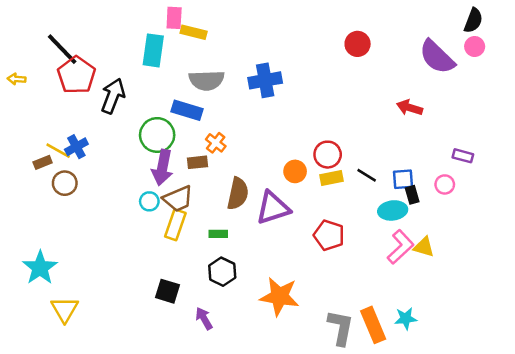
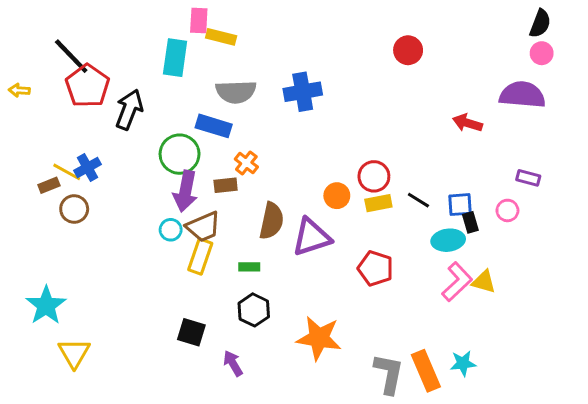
purple semicircle: (437, 57) -> (522, 95), moved, turned 141

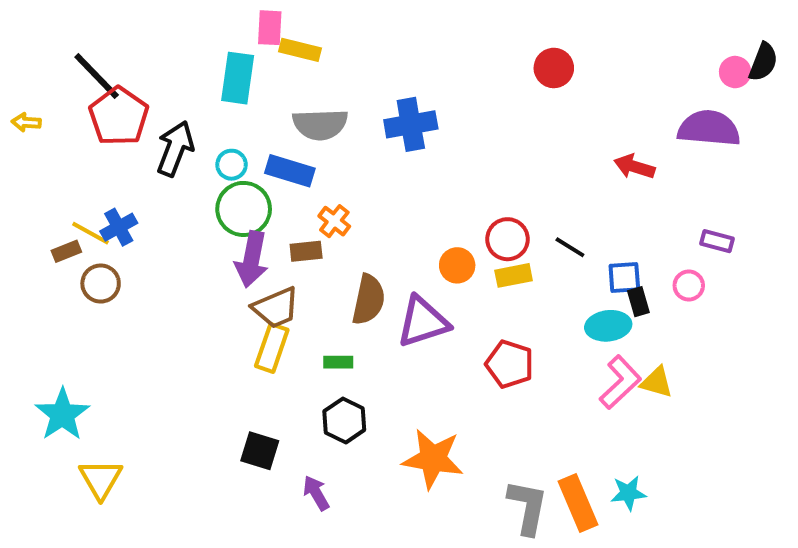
black semicircle: (540, 24) -> (763, 62), moved
black line: (418, 200) -> (570, 247), moved
cyan circle: (171, 230) -> (232, 165), moved

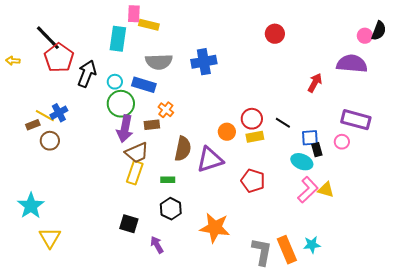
red arrow: (634, 167) -> (315, 83), turned 102
purple rectangle: (717, 241) -> (356, 120), size x1.8
cyan ellipse: (608, 326) -> (302, 162), turned 30

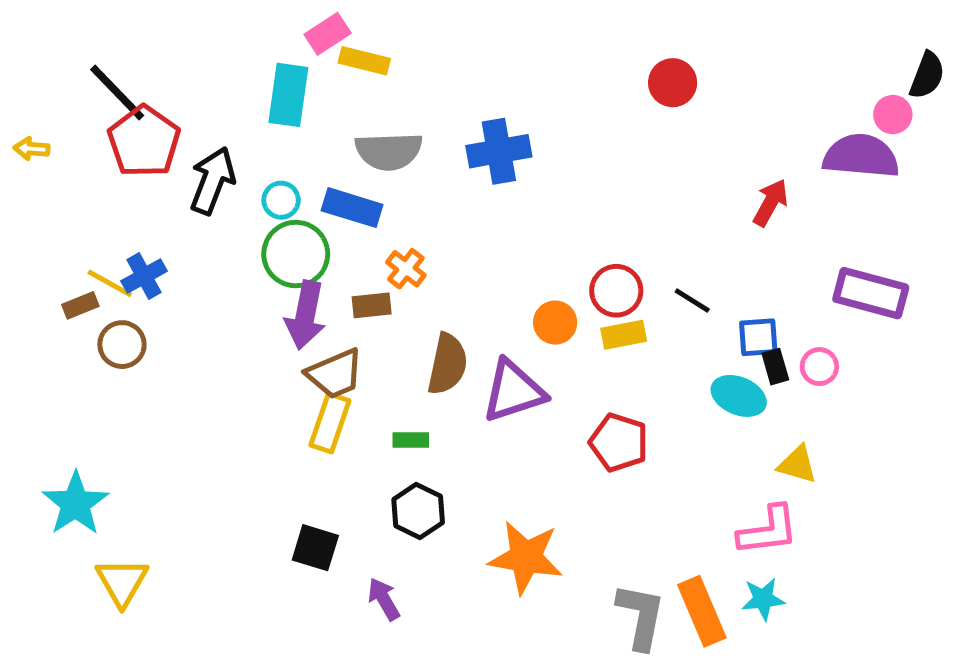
pink rectangle: (134, 14) -> (328, 34), turned 54
pink circle: (365, 36) -> (893, 115), moved
pink circle: (342, 142) -> (819, 367), moved
pink L-shape: (308, 190) -> (768, 531), moved, turned 36

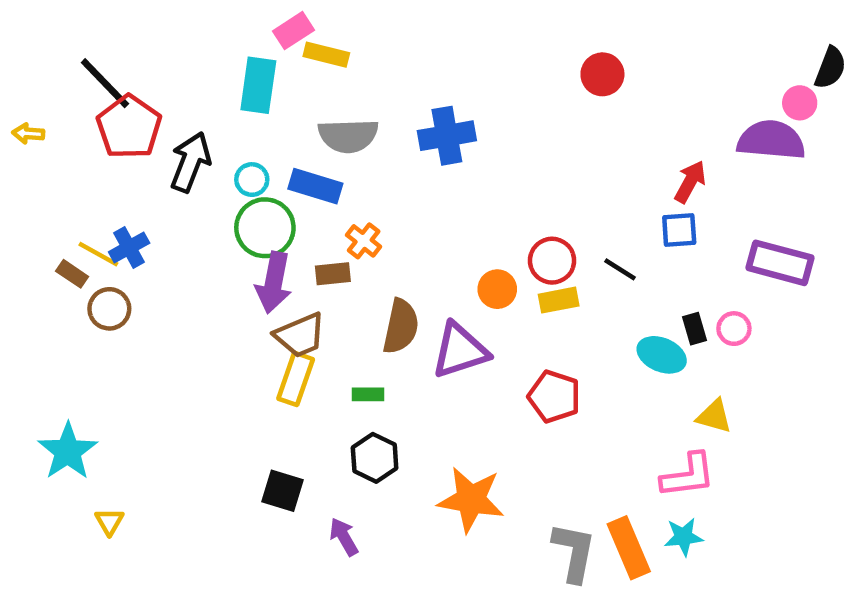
brown rectangle: (80, 305) -> (72, 274), turned 56
blue square: (758, 337) -> (679, 230), moved
yellow triangle: (122, 582) -> (109, 521), size x0.6

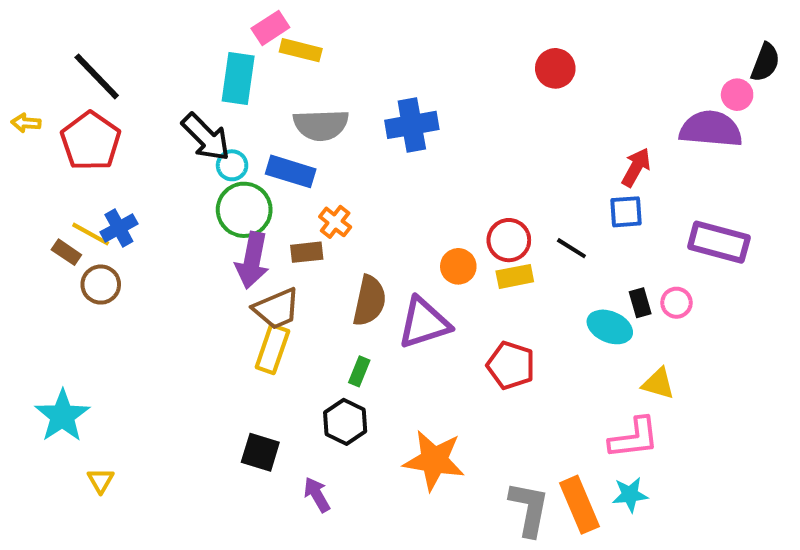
red pentagon: (129, 127) -> (91, 141), moved
black arrow: (190, 162) -> (206, 137), moved, turned 114
green rectangle: (368, 394) -> (359, 371), moved, turned -68

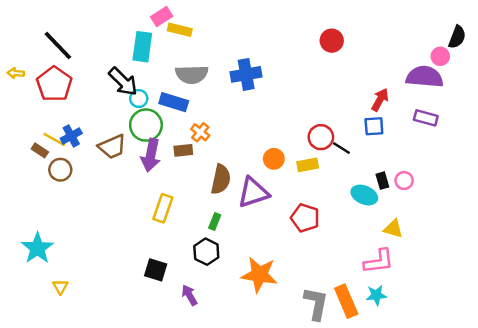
red circle: (509, 240) -> (321, 137), moved
purple rectangle: (719, 242) -> (426, 118), moved, size x0.7
brown trapezoid: (276, 309) -> (112, 147), moved

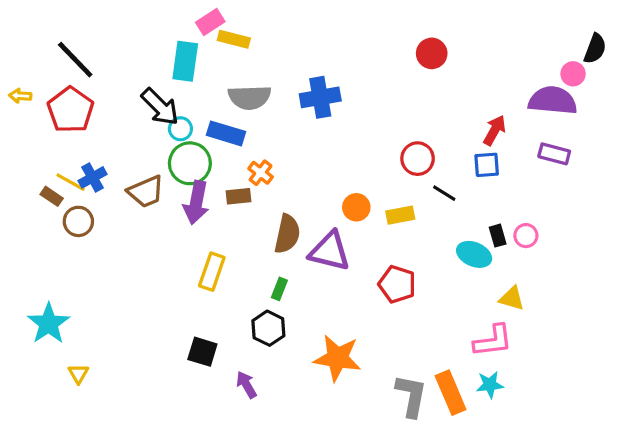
red circle: (321, 137) -> (418, 159), moved
purple triangle: (253, 193) -> (330, 251), turned 32

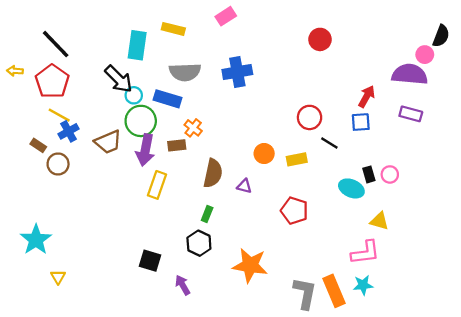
pink rectangle: (210, 22) -> (226, 16), moved
yellow line: (71, 182) -> (59, 115), moved
purple triangle: (330, 251) -> (244, 186), size x0.5
yellow rectangle: (212, 272) -> (157, 185), moved

